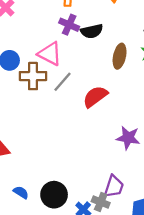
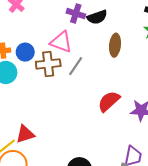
brown ellipse: (120, 56) -> (115, 45), moved
red semicircle: (95, 97) -> (109, 101), moved

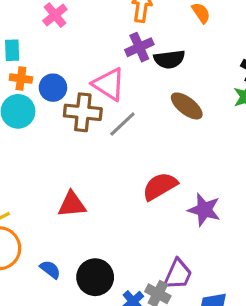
purple cross: (76, 14) -> (139, 47), turned 36
brown ellipse: (115, 45) -> (187, 106), turned -70
red triangle: (25, 134) -> (72, 204), moved

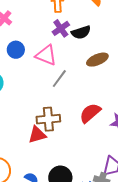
blue circle: (53, 88) -> (16, 50), moved
brown ellipse: (187, 106) -> (97, 60), turned -50
brown cross: (83, 112) -> (48, 119), moved

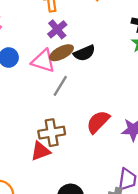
black semicircle: (81, 32) -> (84, 53), moved
brown ellipse: (97, 60) -> (61, 53), moved

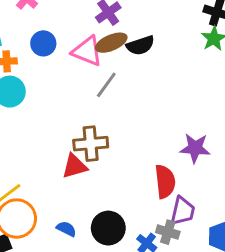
red semicircle: (98, 122) -> (165, 182), moved, turned 125

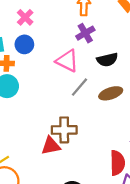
blue circle: (43, 43) -> (24, 44), moved
brown ellipse: (111, 43) -> (111, 93), moved

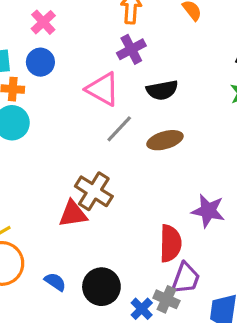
brown cross: (64, 130) -> (94, 191), turned 30

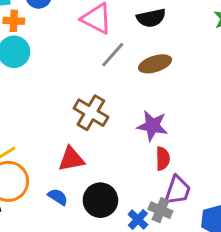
purple star: (208, 211) -> (152, 126), moved
red triangle: (73, 214) -> (71, 159), moved
red semicircle: (170, 243) -> (163, 159), size x0.7

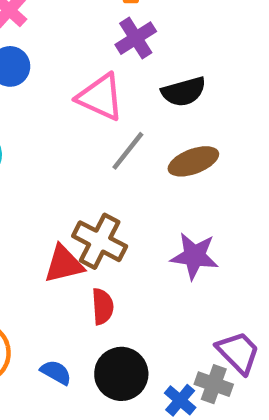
red triangle: (71, 159) -> (64, 264), moved
red semicircle: (163, 159) -> (103, 307), moved
purple trapezoid: (178, 190) -> (238, 352), turned -60

